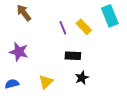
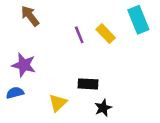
black rectangle: (73, 56) -> (88, 84), moved
black star: (82, 78) -> (103, 108), moved
blue semicircle: (12, 84) -> (15, 93), moved

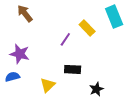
purple line: (79, 35) -> (65, 39), moved, turned 56
black star: (103, 108) -> (96, 89), moved

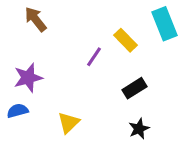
purple star: (20, 54) -> (28, 78), turned -30
black rectangle: (73, 69) -> (134, 88), moved, turned -35

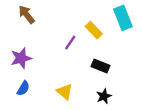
black rectangle: (134, 88) -> (100, 66), turned 54
blue semicircle: (18, 111) -> (23, 88), moved, turned 136
yellow triangle: (69, 123) -> (65, 92), moved, turned -36

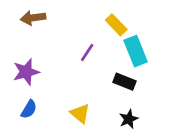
brown arrow: (27, 15) -> (33, 18), turned -60
cyan rectangle: (123, 18) -> (136, 51), moved
yellow rectangle: (94, 30) -> (116, 25), moved

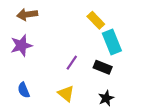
purple line: (87, 52) -> (72, 63), moved
purple star: (26, 72) -> (21, 45), moved
blue semicircle: (29, 109) -> (24, 90), turned 126

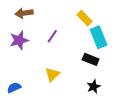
purple line: (72, 63) -> (52, 36), moved
blue semicircle: (24, 90) -> (14, 88), moved, turned 88
yellow triangle: (66, 94) -> (52, 74), moved, turned 35

